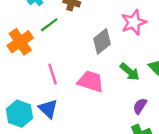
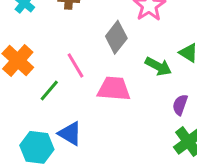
green line: (49, 25) -> (49, 91), moved
pink line: (53, 74) -> (75, 65), moved

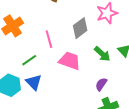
green line: (49, 91) -> (29, 60), moved
purple semicircle: (180, 105) -> (101, 84), moved

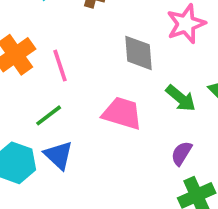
gray diamond: (80, 28) -> (139, 53), turned -55
pink line: (49, 39) -> (60, 66), moved

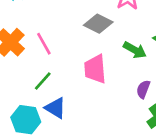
gray diamond: (139, 53) -> (98, 24), turned -48
pink trapezoid: (122, 113) -> (95, 69), turned -100

